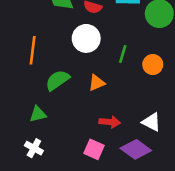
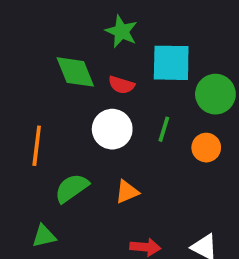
green line: (123, 54) -> (164, 129), moved
orange circle: (153, 65) -> (206, 148), moved

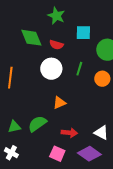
cyan square: (171, 63) -> (83, 33), size x0.7
green semicircle: (72, 188) -> (37, 124), moved

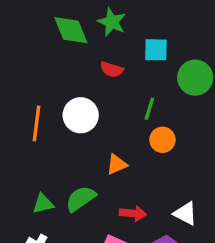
green diamond: (31, 38) -> (71, 30), moved
white circle: (51, 69) -> (81, 115), moved
orange circle: (102, 79) -> (162, 140), moved

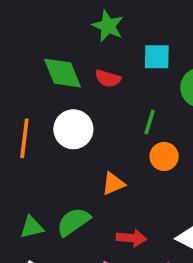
green diamond: (71, 30) -> (63, 73), moved

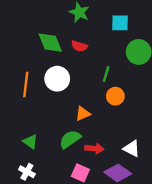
cyan square: (157, 57) -> (120, 23), moved
green semicircle: (73, 222) -> (70, 139), moved
green triangle: (32, 227) -> (30, 142), turned 49

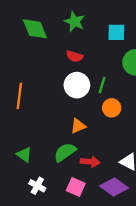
green diamond: (50, 43) -> (35, 29), moved
white circle: (57, 79) -> (77, 85), moved
white cross: (27, 172) -> (37, 186), moved

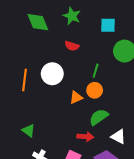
white circle: (77, 85) -> (52, 74), moved
orange circle: (112, 108) -> (95, 90), moved
orange triangle: (78, 126) -> (76, 97), moved
green semicircle: (65, 152) -> (99, 117), moved

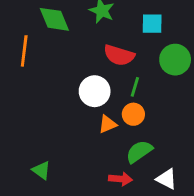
red semicircle: (72, 46) -> (119, 55), moved, size x1.5
white circle: (52, 74) -> (95, 91), moved
orange line: (24, 80) -> (24, 51), moved

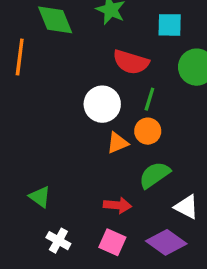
red arrow: (120, 179) -> (117, 205), moved

